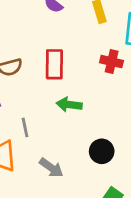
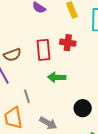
red cross: (112, 62) -> (68, 43), moved

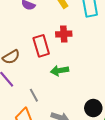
black circle: (83, 108) -> (93, 108), moved

